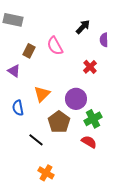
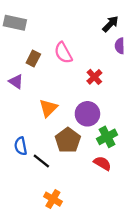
black arrow: (83, 27) -> (110, 24), moved
red cross: (90, 67) -> (94, 77), moved
blue semicircle: (18, 108) -> (21, 146), moved

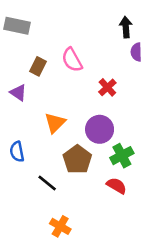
black arrow: (110, 24) -> (126, 27), turned -48
blue semicircle: (21, 146) -> (17, 152), moved

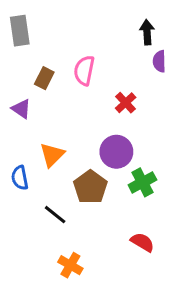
gray rectangle: (17, 26) -> (20, 31), turned 70
pink semicircle: (72, 60) -> (84, 70), turned 40
orange triangle: (55, 123) -> (52, 155), moved
red semicircle: (117, 186) -> (142, 242), moved

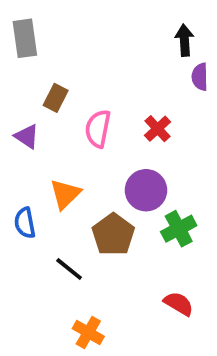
pink semicircle: (84, 70) -> (98, 129), moved

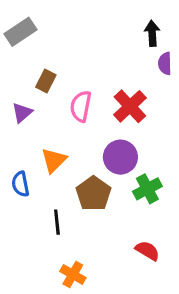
gray rectangle: (25, 38) -> (20, 32), turned 64
red cross: (158, 129) -> (130, 106), size x1.5
purple triangle: (27, 136) -> (22, 113), turned 45
black line: (69, 269) -> (57, 222), turned 45

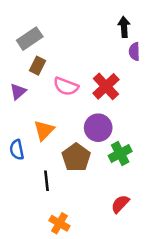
gray rectangle: (20, 32) -> (30, 39), moved
pink semicircle: (81, 106) -> (66, 86), turned -80
red semicircle: (147, 251) -> (120, 204), turned -78

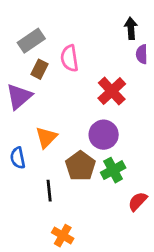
pink semicircle: (66, 86) -> (69, 58), moved, turned 60
purple triangle: (18, 92) -> (19, 96), size x1.5
green cross: (120, 154) -> (113, 170), moved
red semicircle: (120, 204) -> (138, 201), moved

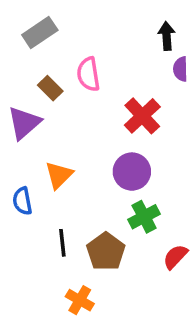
gray rectangle: (31, 41) -> (40, 33), moved
brown rectangle: (39, 69) -> (50, 88), turned -72
brown pentagon: (80, 166) -> (106, 251), moved

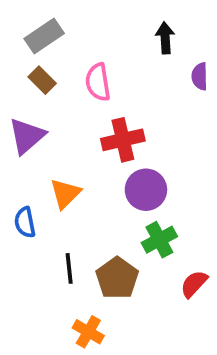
black arrow: (167, 36) -> (165, 38), moved
brown rectangle: (50, 88) -> (42, 80), moved
red cross: (142, 116) -> (123, 140), moved, turned 30

